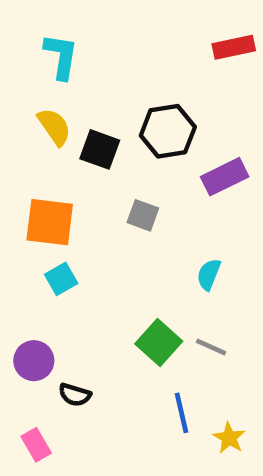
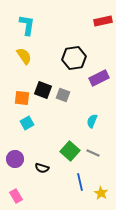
black square: (100, 149) -> (43, 90), moved
orange square: (50, 222) -> (22, 98), size x0.7
black semicircle: (75, 395) -> (42, 168), moved

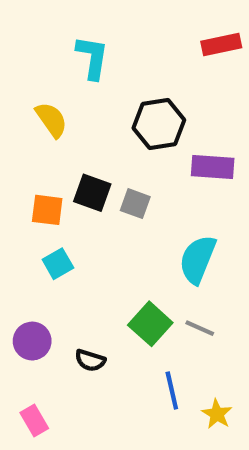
cyan L-shape: (27, 25) -> (92, 57), moved
purple rectangle: (99, 78) -> (213, 167), turned 30
cyan semicircle: (92, 121) -> (198, 259), size x1.6

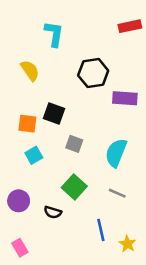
gray square: (135, 204) -> (74, 144), moved
green square: (150, 324) -> (74, 187), moved

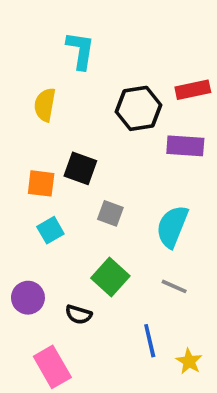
red rectangle: (130, 26) -> (193, 90), moved
yellow semicircle: (30, 71) -> (45, 105), turned -135
pink rectangle: (20, 248) -> (52, 367), moved, size x1.5

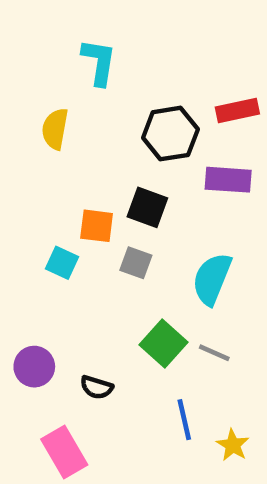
black square: (80, 168) -> (147, 207), moved
orange square: (41, 183) -> (97, 226), moved
cyan square: (50, 230) -> (62, 263), moved, turned -35
green square: (110, 277) -> (163, 344), moved

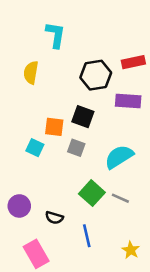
cyan semicircle: (212, 279) -> (119, 157), turned 36
blue line: (184, 420) -> (87, 236), moved

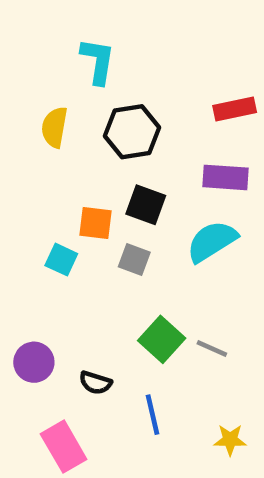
black hexagon: (96, 75) -> (132, 132), moved
cyan semicircle: (119, 157) -> (212, 241), moved
yellow star: (131, 250) -> (230, 440), turned -30

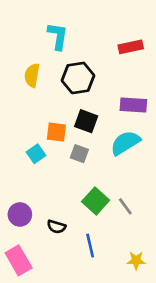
red rectangle: (235, 109) -> (131, 47), moved
cyan square: (61, 260) -> (36, 154), turned 30
gray line: (212, 349) -> (125, 206), turned 30
pink rectangle: (64, 447) -> (19, 260), moved

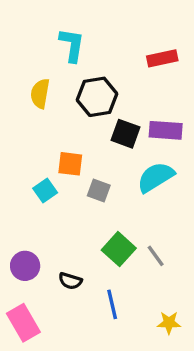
black square: (86, 121) -> (125, 134), moved

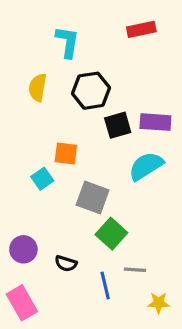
red rectangle: (162, 58) -> (141, 29), moved
black square: (125, 134) -> (118, 125), turned -36
gray square: (99, 191) -> (93, 197), moved, size x1.5
gray line: (156, 256) -> (135, 270), moved, turned -50

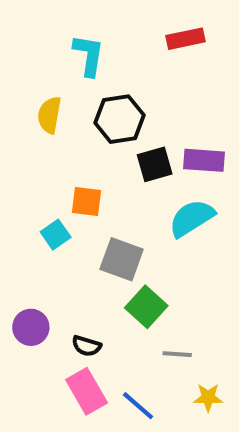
blue line: (105, 285) -> (138, 406), moved, turned -36
pink rectangle: (22, 303) -> (87, 391), moved

